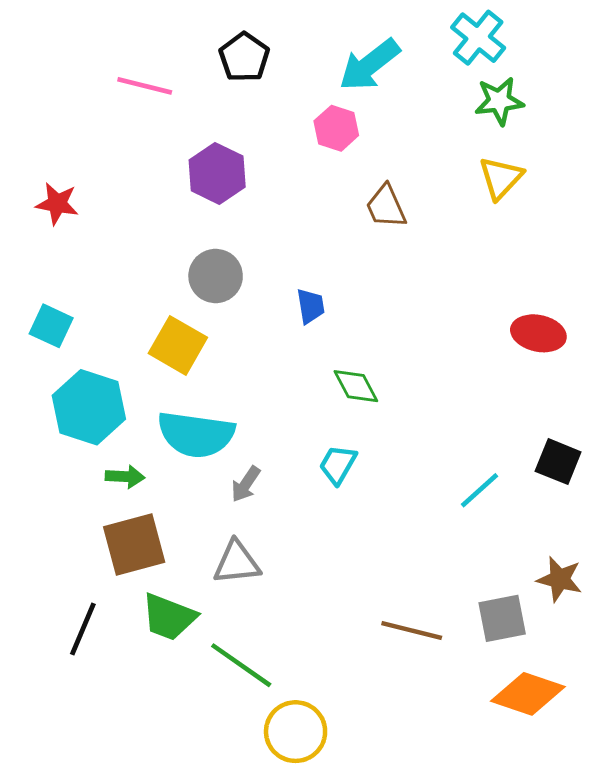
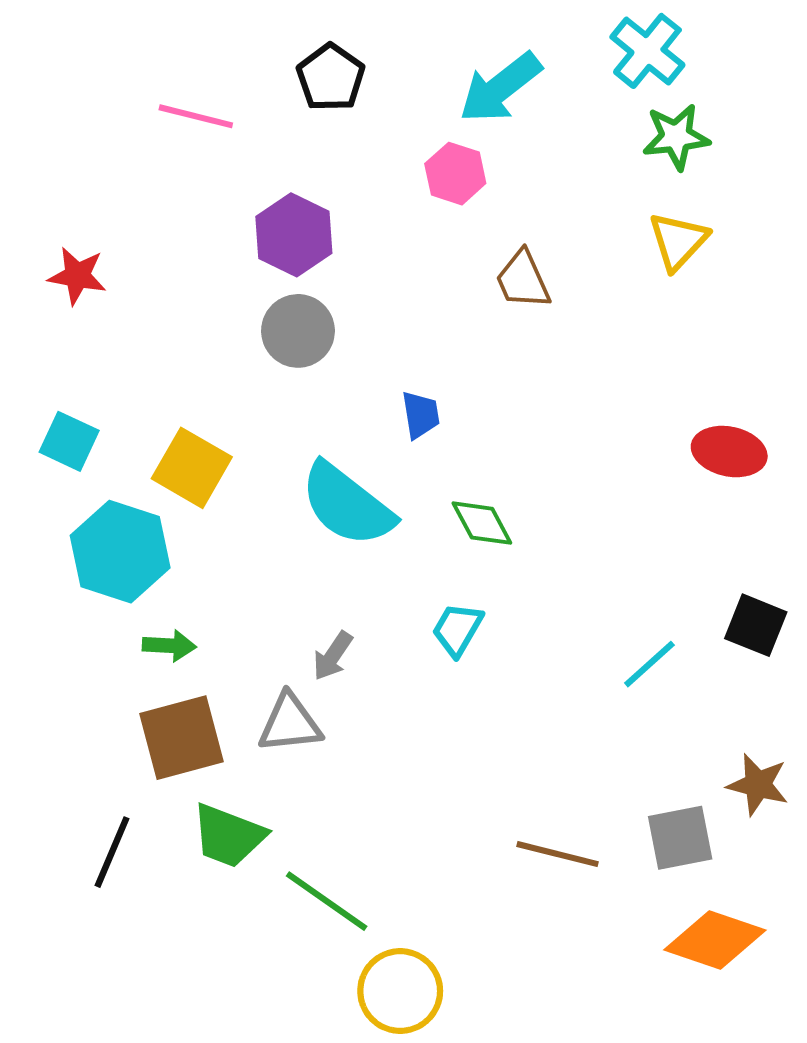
gray circle: (216, 276) -> (298, 331), moved
yellow square: (178, 345) -> (192, 468), moved
cyan semicircle: (196, 434) -> (347, 505), moved, turned 30
gray triangle: (237, 563) -> (290, 723), moved

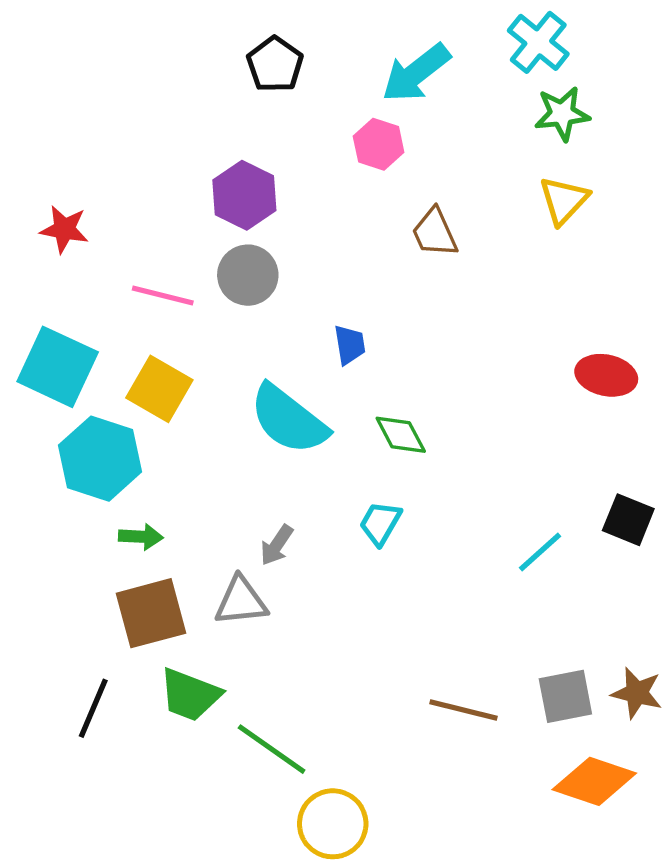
pink line: (196, 116) -> (163, 295), moved
cyan square: (69, 441) -> (58, 367), size x1.6
brown star: (758, 785) -> (637, 693), moved

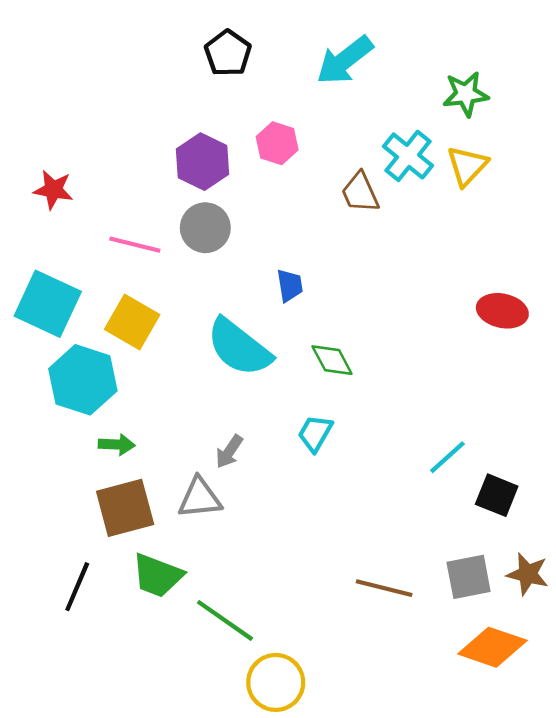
cyan cross: (538, 42) -> (408, 156), moved
pink hexagon: (379, 144) -> (277, 143), moved
black square: (628, 520) -> (497, 495), moved

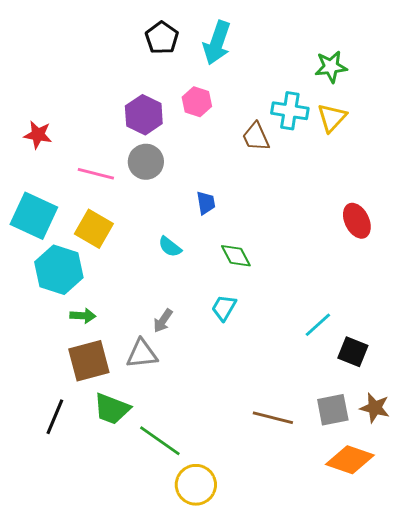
cyan arrow: (345, 60) -> (217, 43), moved, turned -33
cyan cross: (408, 156) -> (290, 111), turned -30
red ellipse: (502, 311) -> (357, 221), turned 52
cyan semicircle: (239, 347) -> (170, 247), size x0.5

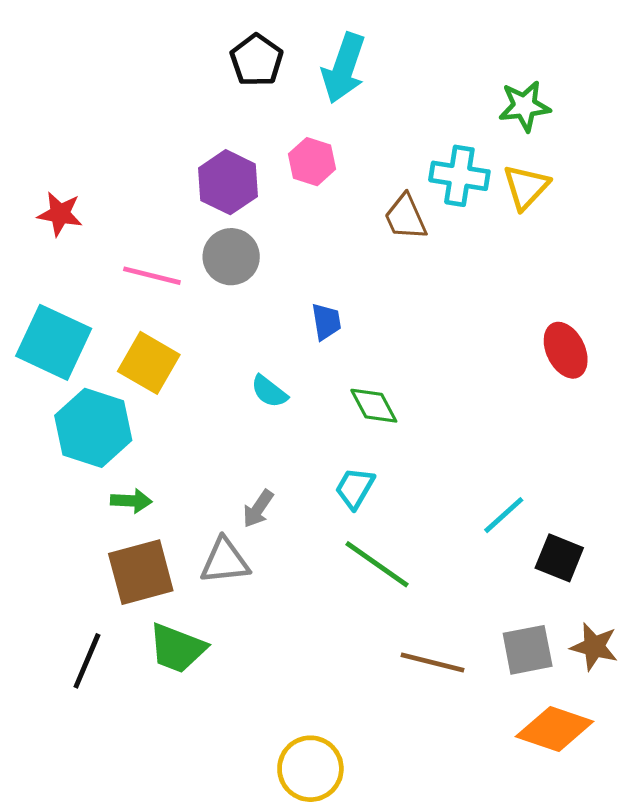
green line: (160, 441) -> (377, 564), moved

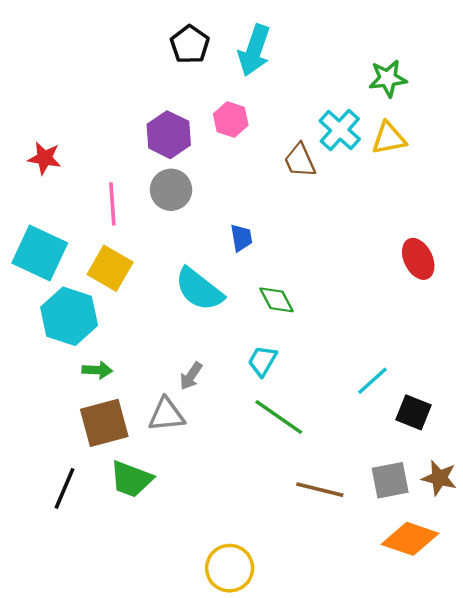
cyan cross: (459, 176) -> (340, 130), turned 33
yellow triangle: (526, 187) -> (389, 138), turned 36
pink line: (152, 276) -> (112, 204), turned 72
cyan semicircle: (269, 391) -> (199, 289), size x1.8

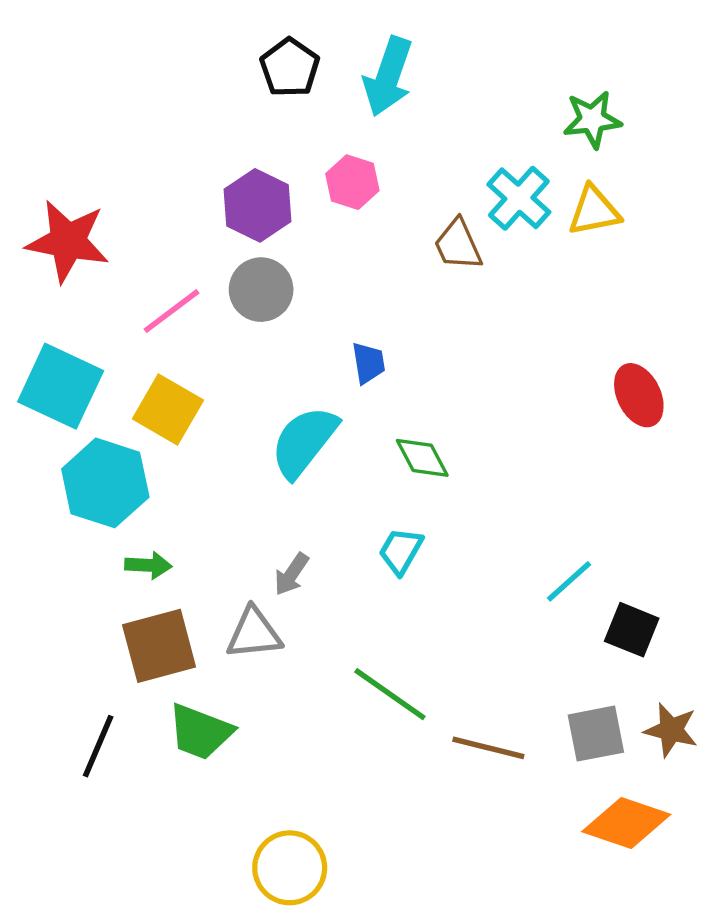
red star: (45, 158) -> (68, 241), size x1.6
pink line: (112, 204) -> (172, 311), turned 57
cyan semicircle: (199, 289) -> (304, 442), turned 90
green line: (279, 417) -> (390, 694), moved
yellow circle: (230, 568) -> (290, 868), moved

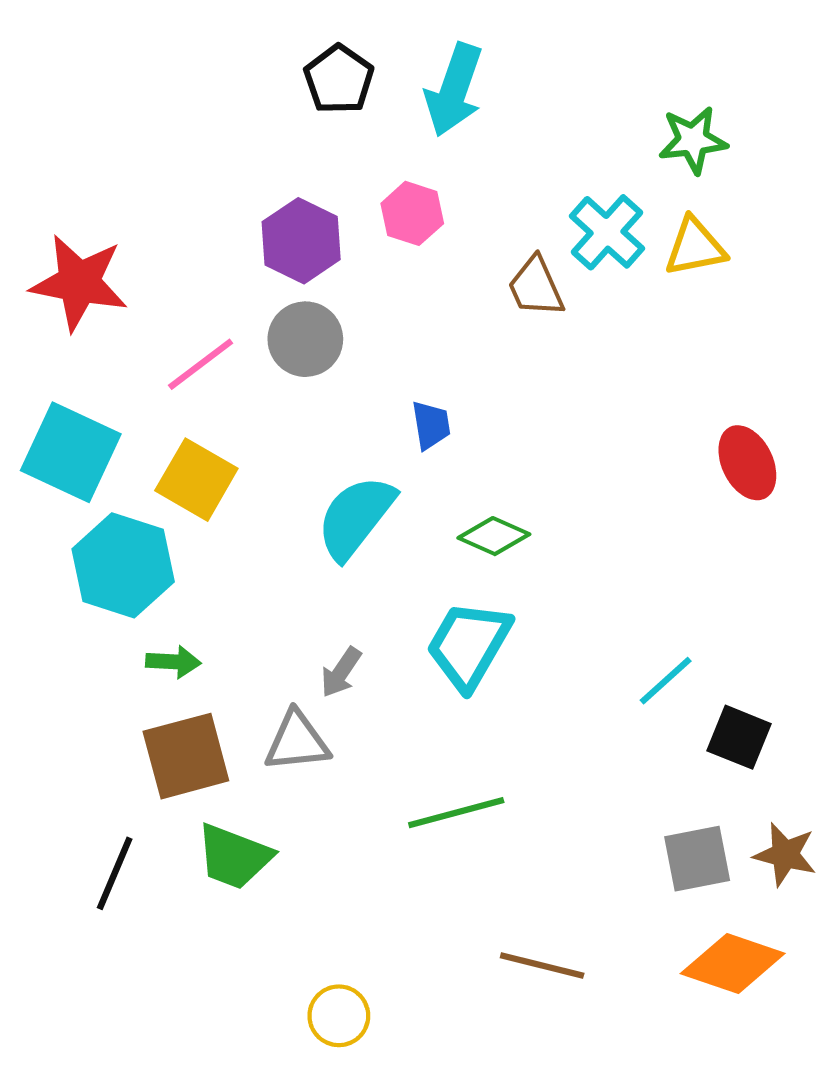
green diamond: (422, 458) -> (494, 536), turned -38
cyan trapezoid: (401, 551) -> (469, 645), size x1.6
green line: (390, 694) -> (456, 813), turned -50
brown line: (488, 748) -> (542, 966), moved
yellow circle: (290, 868) -> (339, 1016), size x0.7

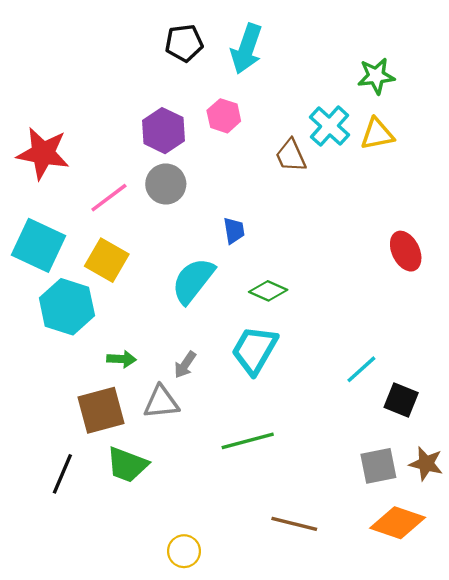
black pentagon: (339, 79) -> (184, 43), turned 30
green arrow: (173, 662) -> (121, 359), moved

